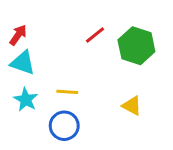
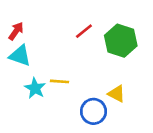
cyan star: (26, 100) -> (35, 88), moved
blue circle: (64, 126) -> (93, 111), moved

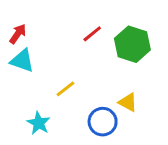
yellow line: (60, 81) -> (65, 89), turned -42
cyan star: (35, 88) -> (39, 123), moved

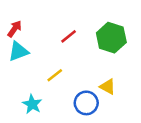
red line: (92, 34) -> (69, 36), moved
cyan triangle: (22, 61) -> (18, 51), turned -40

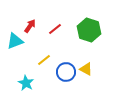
red arrow: (15, 29) -> (30, 26), moved
blue circle: (86, 103) -> (66, 72), moved

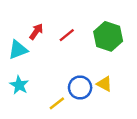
yellow line: (44, 60) -> (57, 103), moved
cyan star: (26, 83) -> (19, 85), moved

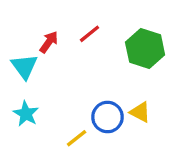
red line: (67, 35) -> (90, 34), moved
cyan triangle: (18, 50) -> (24, 66), turned -45

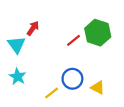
red line: (90, 34) -> (74, 40), moved
yellow triangle: (140, 112) -> (98, 88), moved

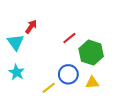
green hexagon: (98, 33) -> (91, 53), moved
yellow triangle: (98, 88) -> (92, 83), turned -32

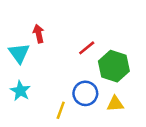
red arrow: (31, 27) -> (39, 34), turned -48
yellow line: (49, 88) -> (61, 110), turned -32

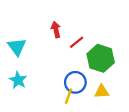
red arrow: (39, 34) -> (56, 30), moved
yellow line: (61, 110) -> (69, 96), moved

